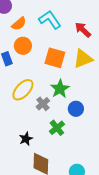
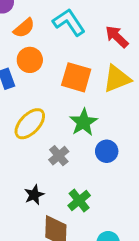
gray cross: (43, 104) -> (59, 156), moved
green cross: (57, 128) -> (79, 201), moved

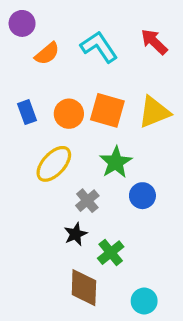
red arrow: (117, 37) -> (154, 42), moved
orange circle: (30, 60) -> (69, 114), moved
black star: (34, 195) -> (76, 234), moved

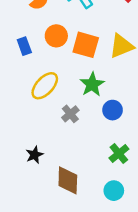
orange circle: (69, 114) -> (56, 36), moved
black star: (76, 234) -> (35, 155), moved
green cross: (111, 253) -> (119, 154), moved

